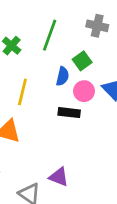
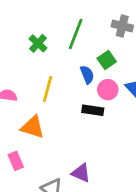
blue semicircle: (63, 76) -> (87, 75), turned -36

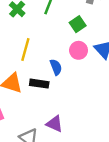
blue semicircle: (87, 75) -> (56, 67), moved
black rectangle: (93, 110) -> (39, 84), moved

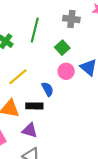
yellow line: (25, 49) -> (18, 77), turned 42
purple triangle: (55, 124) -> (30, 130), moved

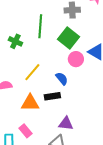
green square: (62, 48) -> (69, 38), size x1.5
purple triangle: (30, 130) -> (66, 123), moved

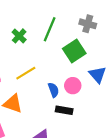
pink circle: (76, 59) -> (73, 86), moved
black rectangle: (52, 96) -> (64, 110), moved

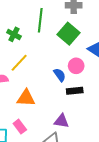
yellow line: (26, 73) -> (19, 63), moved

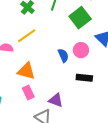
black rectangle: (75, 91) -> (84, 78), moved
pink rectangle: (20, 127) -> (28, 92), moved

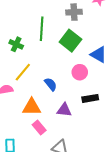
blue semicircle: (63, 55) -> (51, 84), moved
purple triangle: (56, 100) -> (64, 110), moved

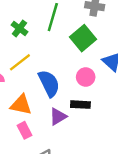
blue semicircle: (51, 84) -> (49, 83), size x1.6
black rectangle: (90, 98) -> (80, 105), moved
purple triangle: (64, 110) -> (58, 117), turned -49

